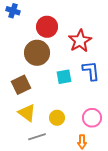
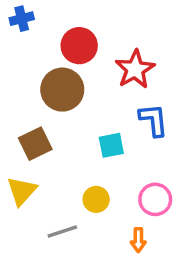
blue cross: (13, 11) -> (22, 19), turned -32
cyan square: (64, 77) -> (111, 145), moved
yellow triangle: (27, 113) -> (22, 191), moved, turned 36

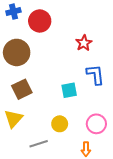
red circle: (79, 46) -> (40, 21), moved
red star: (135, 69) -> (84, 43), size x0.7
brown circle: (62, 90) -> (17, 52), moved

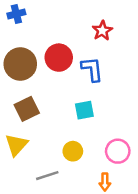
red circle: (40, 21) -> (59, 58), moved
red star: (84, 43) -> (102, 31), moved
blue L-shape: (95, 75) -> (92, 69), moved

